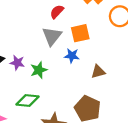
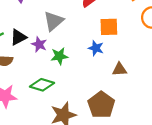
gray triangle: (52, 36) -> (54, 21), moved

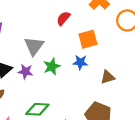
green star: (59, 56) -> (52, 66), moved

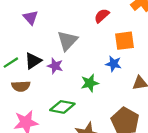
green star: (52, 66) -> (90, 83), moved

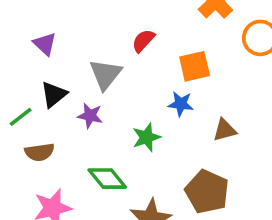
red semicircle: (102, 16) -> (143, 41), moved
black triangle: (33, 61) -> (54, 94), moved
green diamond: (62, 107) -> (107, 179), turned 45

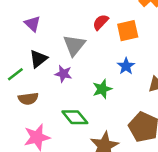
orange square: (195, 66) -> (128, 31), moved
blue star: (181, 104) -> (126, 66), turned 30

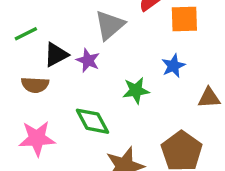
black triangle: (38, 59) -> (56, 55), moved
green line: (15, 74) -> (26, 34), moved

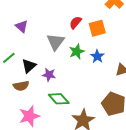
purple star: (88, 60) -> (49, 75), moved
green star: (136, 90) -> (77, 52), moved

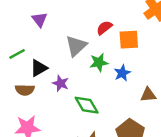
green diamond: (59, 99) -> (87, 105), moved

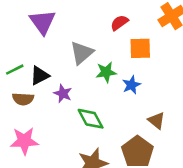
purple triangle: (40, 20) -> (43, 22), size x1.5
red semicircle: (104, 28) -> (119, 23), moved
green line: (17, 54) -> (15, 70), moved
brown triangle: (148, 95) -> (156, 121), moved, turned 42

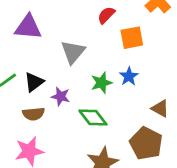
purple triangle: (43, 22) -> (28, 27), turned -40
green star: (106, 72) -> (101, 83), moved
brown semicircle: (23, 99) -> (34, 114), moved

